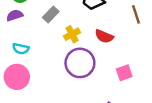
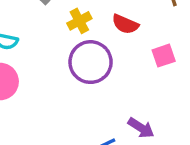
pink square: (124, 73) -> (164, 56), moved

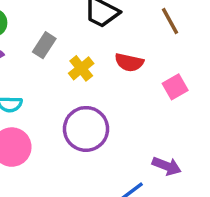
purple circle: (91, 62) -> (86, 129), moved

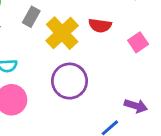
yellow cross: (81, 68) -> (62, 33), size x1.6

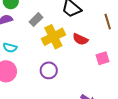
purple circle: (70, 81) -> (49, 70), size x0.7

